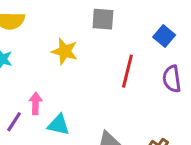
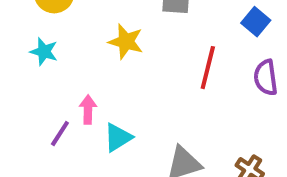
cyan triangle: (59, 125) -> (118, 137), turned -45

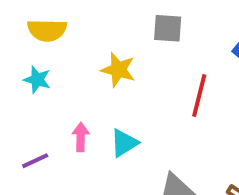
purple line: (60, 133) -> (35, 161), moved, turned 32
cyan triangle: (118, 137) -> (124, 143), moved

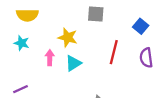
pink arrow: (81, 137) -> (50, 58), moved
cyan triangle: (124, 143) -> (73, 63), moved

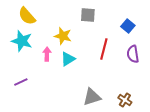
yellow semicircle: (27, 15) -> (27, 16), turned 48
cyan star: (22, 43) -> (22, 41), size x1.5

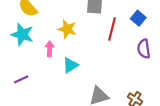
red line: (104, 49) -> (112, 29), moved
cyan triangle: (68, 59) -> (70, 65), moved

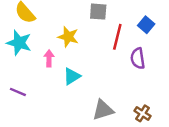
purple semicircle: (144, 49) -> (138, 58), moved
purple line: (21, 79) -> (18, 92), turned 48

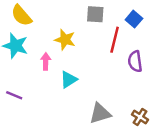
blue square: (146, 25) -> (134, 19), moved

